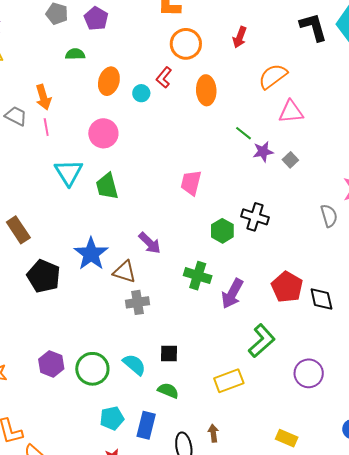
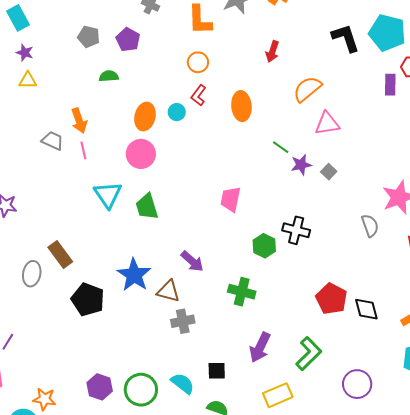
orange circle: (186, 44) -> (198, 62), moved, size x0.7
orange ellipse: (109, 81) -> (145, 117), moved
purple arrow: (232, 294) -> (260, 347), moved

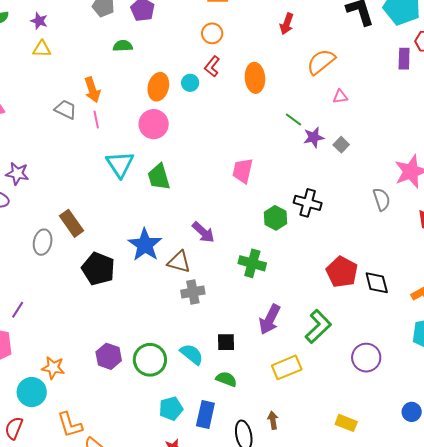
pink triangle: (327, 124) -> (340, 97), size x0.6

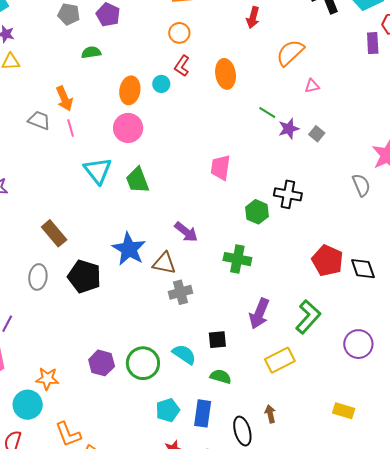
gray ellipse: (43, 242) -> (38, 277), moved

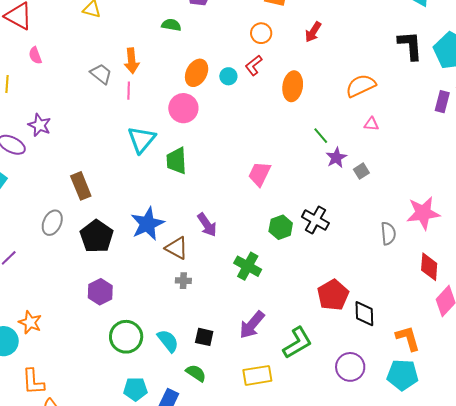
red arrow: (253, 18) -> (313, 32), moved
purple star: (289, 129) -> (336, 158), turned -30
gray cross: (180, 292) -> (183, 281), size x0.7
purple circle: (358, 344) -> (350, 367), moved
purple hexagon: (102, 363) -> (100, 292), moved

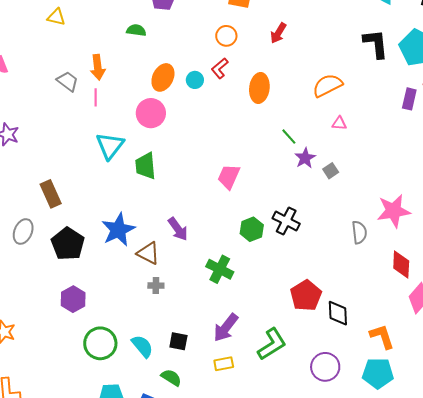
yellow rectangle: (257, 375) -> (224, 364), moved, size x0.7

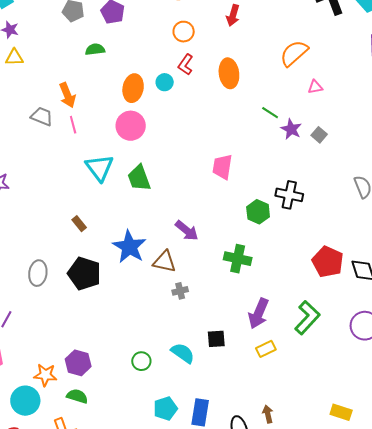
brown rectangle: (51, 194) -> (79, 224), moved, size x0.6
purple hexagon: (73, 299) -> (78, 363), moved
green circle: (100, 343) -> (141, 361), size x0.6
green semicircle: (171, 378) -> (77, 396), moved

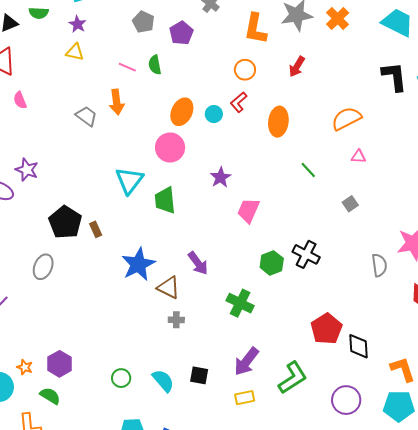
green semicircle: (95, 49) -> (155, 65), turned -108
pink line: (73, 125) -> (127, 67), moved, turned -66
purple star: (291, 129) -> (221, 177), moved
black pentagon: (84, 273) -> (65, 222), moved
orange star: (45, 375) -> (25, 367), size x0.7

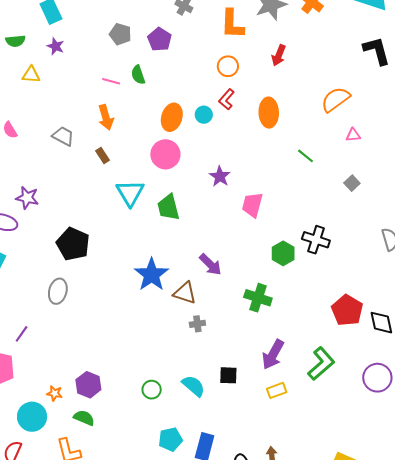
yellow triangle: (75, 52) -> (31, 75), moved
gray trapezoid: (86, 116) -> (63, 136), moved
brown rectangle: (96, 229) -> (102, 155), moved

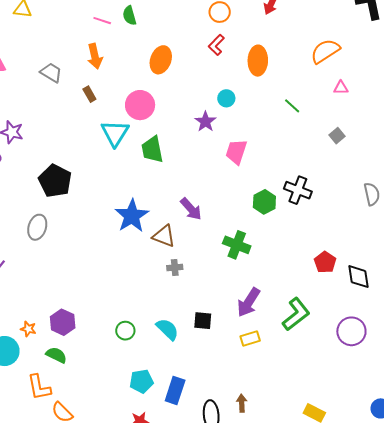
cyan circle: (204, 115) -> (226, 98), moved
pink circle: (165, 154) -> (140, 105), moved
red pentagon: (347, 310) -> (325, 262), size x0.7

